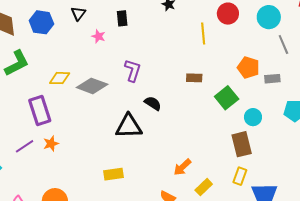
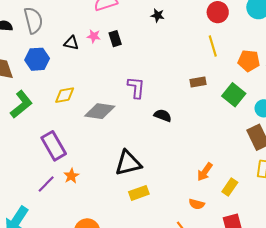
black triangle: (78, 13) -> (71, 43), turned -42
yellow line: (203, 33) -> (213, 46), moved
pink star: (98, 36) -> (94, 36), moved
yellow diamond: (60, 78) -> (65, 95), moved
black triangle: (129, 126) -> (128, 163), moved

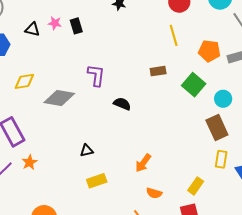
black triangle: (128, 163) -> (87, 151), size x0.5
orange arrow: (205, 172) -> (143, 163), moved
yellow rectangle: (230, 187) -> (196, 186), moved

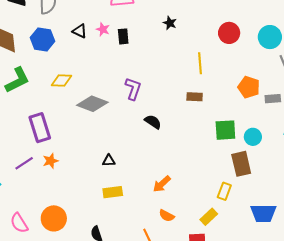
yellow line: (174, 35) -> (200, 63), moved
green square: (194, 85) -> (225, 130), moved, turned 35
yellow rectangle: (221, 159) -> (224, 191), moved

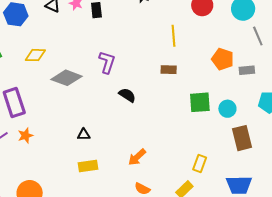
brown rectangle: (241, 164) -> (242, 138), moved

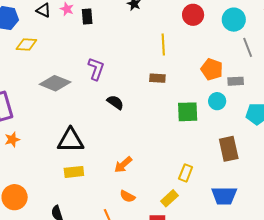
yellow diamond: (35, 55) -> (26, 45), moved
cyan circle: (227, 109) -> (217, 101), moved
black triangle: (84, 135) -> (71, 140), size x2.0

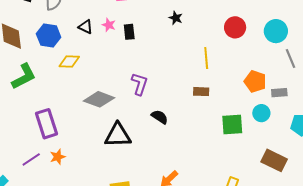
black triangle: (71, 140) -> (118, 135), moved
brown rectangle: (229, 149) -> (274, 160), turned -50

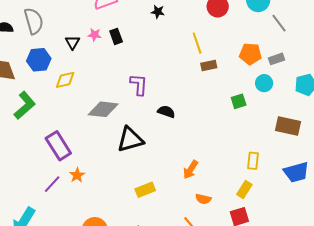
black triangle: (85, 27) -> (72, 42), turned 49
brown rectangle: (201, 92) -> (209, 66), moved
green square: (232, 125) -> (239, 101), size x0.7

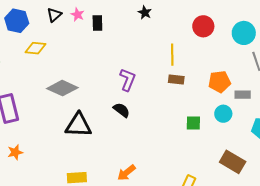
orange pentagon: (250, 54) -> (219, 82), turned -30
purple L-shape: (139, 85) -> (128, 80), moved
orange star: (77, 175) -> (15, 152), moved

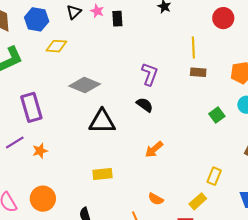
green square: (193, 123) -> (217, 115), turned -35
orange arrow: (126, 173) -> (154, 149), moved

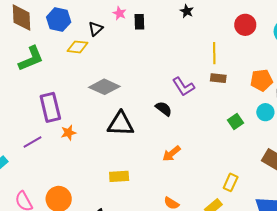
black triangle: (74, 12) -> (96, 29), moved
purple L-shape: (150, 74) -> (183, 87), moved, turned 125
orange star: (40, 151) -> (69, 133), moved

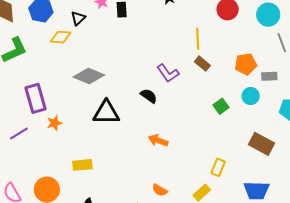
brown rectangle: (218, 78) -> (202, 64), turned 35
orange arrow: (171, 154) -> (158, 140), turned 60
yellow rectangle: (119, 176) -> (82, 165), moved

